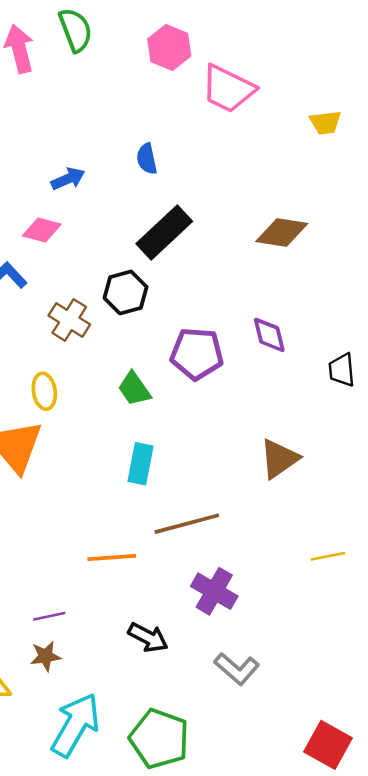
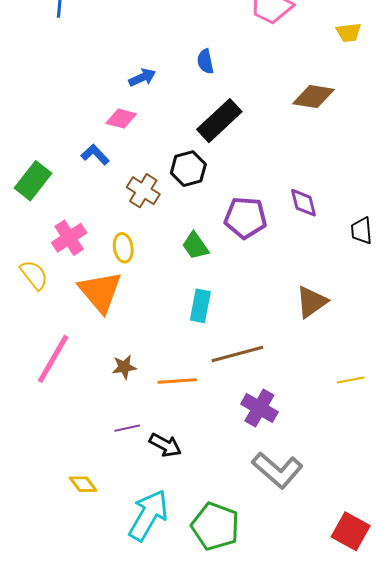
brown diamond: (282, 232) -> (314, 97), moved
black arrow: (148, 637) -> (165, 445), moved
brown star: (46, 656) -> (124, 367), moved
gray L-shape: (237, 669) -> (277, 470), size x1.4

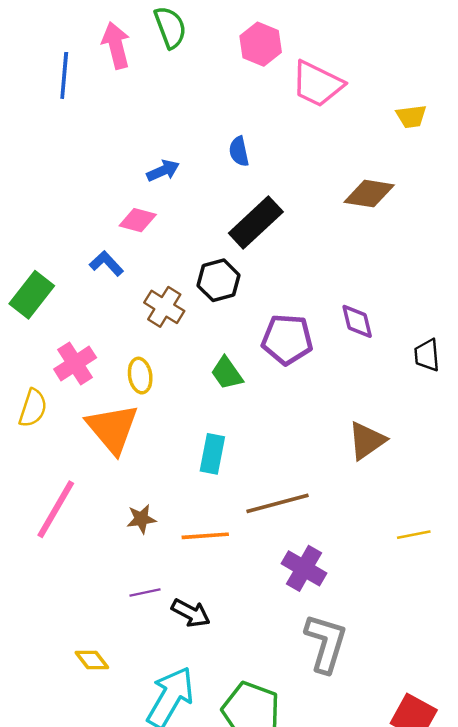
yellow semicircle: (34, 275) -> (33, 408), turned 56
cyan rectangle: (200, 306) -> (212, 454), moved
gray L-shape: (277, 470) -> (326, 643), turned -114

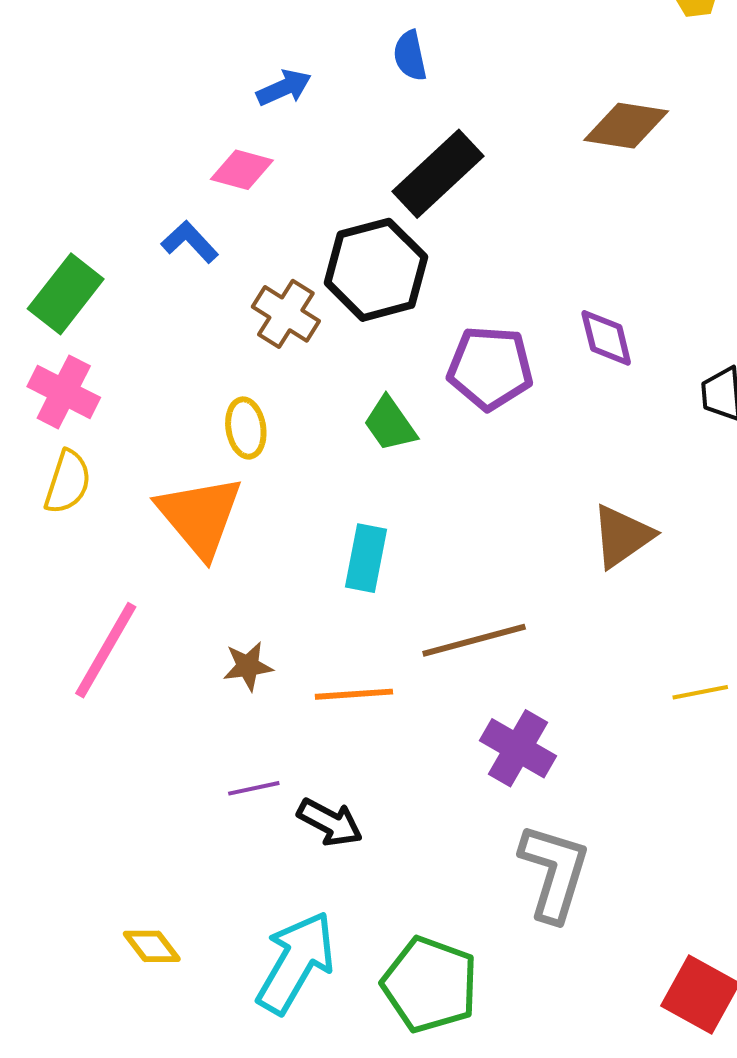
black hexagon: (218, 280) -> (376, 270), size x1.4
pink cross: (75, 363) -> (64, 392), moved, turned -30
yellow diamond: (92, 660) -> (152, 946), moved

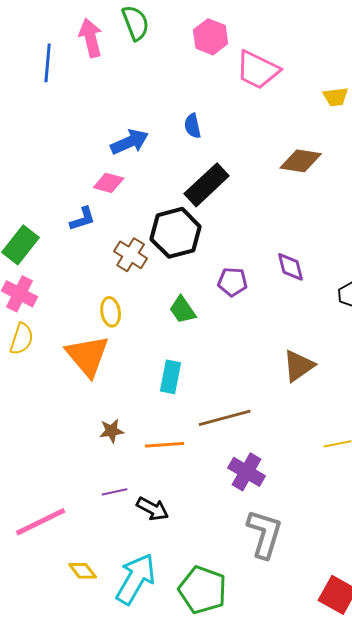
blue arrow: (284, 88) -> (130, 142), size x1.4
blue L-shape: (190, 242) -> (83, 219), turned 116
purple pentagon: (490, 368) -> (233, 282), size x0.7
pink line: (106, 650) -> (41, 522), moved, turned 34
yellow diamond: (152, 946) -> (83, 571), moved

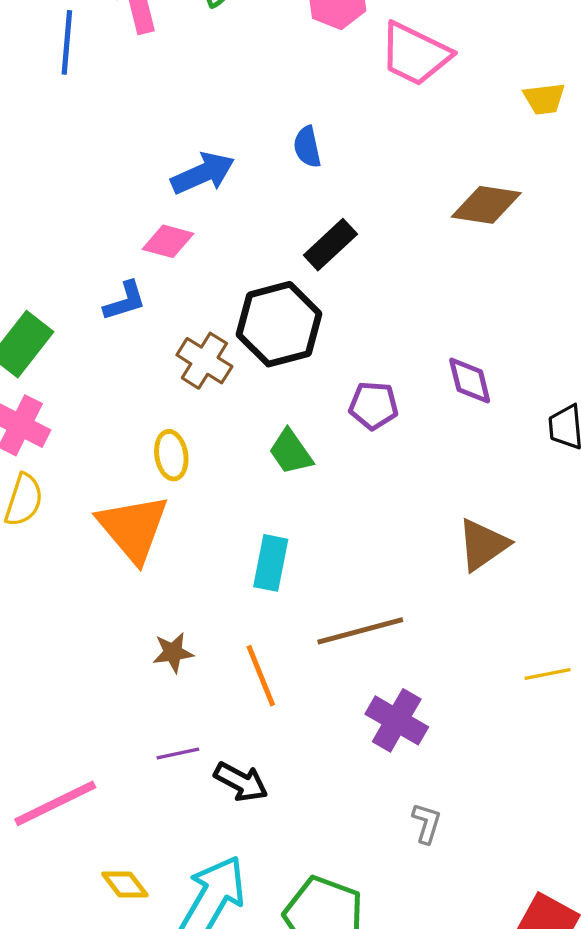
black rectangle: (207, 185) -> (330, 245), size x0.7
orange line: (165, 445) -> (261, 676), turned 72
gray L-shape: (265, 534) -> (427, 823), size x0.5

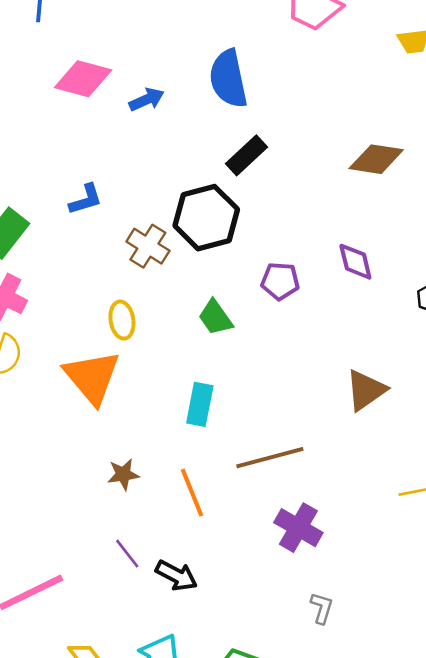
blue semicircle: (307, 147) -> (228, 79), size x1.8
blue arrow: (203, 173) -> (147, 100), size x0.7
brown diamond: (486, 205) -> (376, 159), moved
pink diamond: (168, 241) -> (83, 79), moved, size x1.4
purple line: (178, 754) -> (127, 554), turned 64

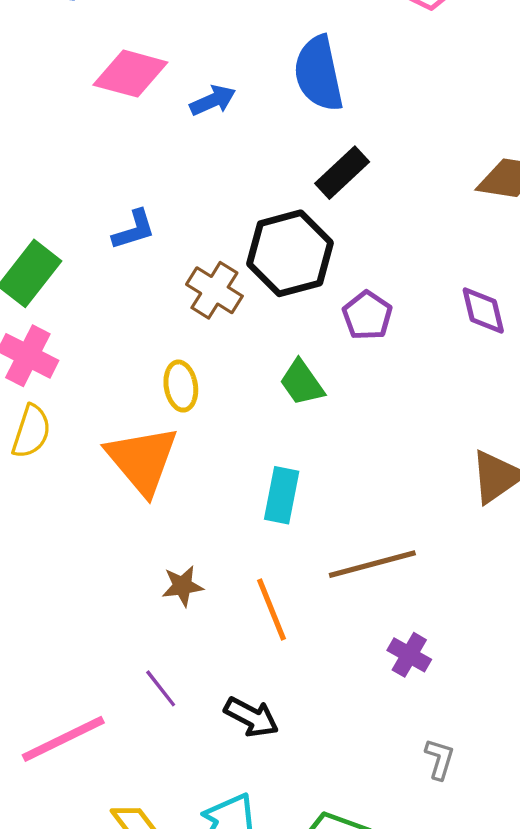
purple pentagon: (280, 281) -> (367, 315), moved, turned 30
purple cross: (298, 528) -> (409, 655), size x0.7
purple line: (127, 554) -> (161, 688), moved

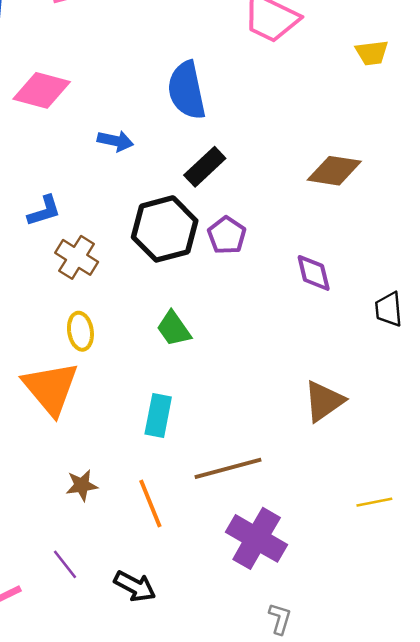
blue arrow: (213, 100) -> (115, 141), moved, turned 36
brown cross: (214, 290) -> (77, 257), moved
purple pentagon: (367, 315) -> (227, 235), moved
purple cross: (409, 655) -> (257, 538), size x1.8

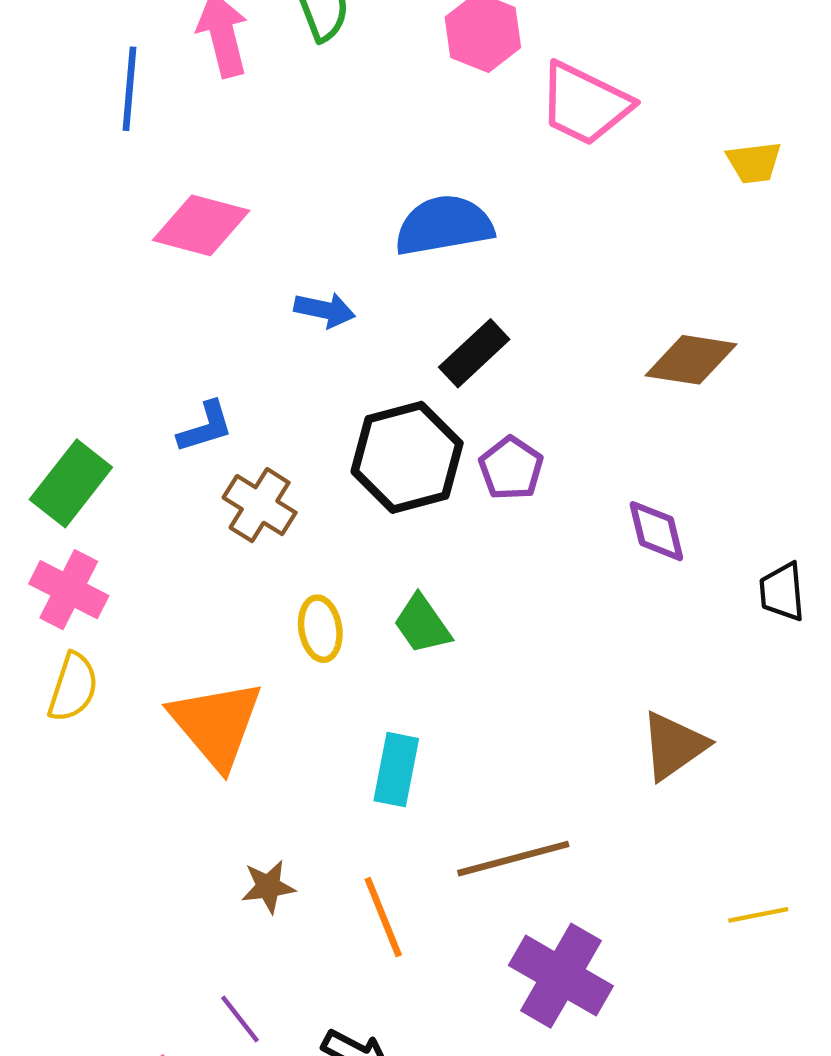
blue semicircle: (187, 90) -> (444, 225), turned 92
yellow ellipse: (80, 331) -> (320, 629), moved

